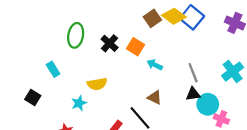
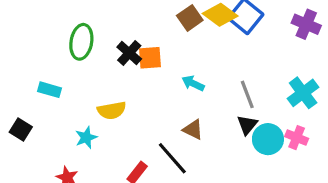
orange square: (135, 47) -> (150, 58), moved, turned -36
cyan rectangle: (53, 69) -> (49, 90), turned -42
black triangle: (193, 94) -> (247, 125), turned -42
pink cross: (221, 119) -> (297, 138), moved

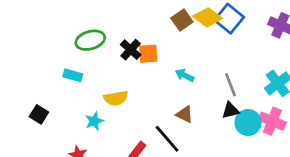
green ellipse: (81, 42) -> (90, 40), turned 64
cyan rectangle: (49, 90) -> (73, 75), moved
black triangle: (247, 125) -> (231, 110), turned 36
pink cross: (297, 138) -> (272, 121), size x1.4

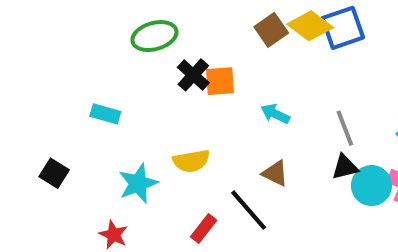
blue square: (229, 19) -> (343, 28), turned 32
green ellipse: (90, 40) -> (154, 36), moved
yellow semicircle: (116, 98) -> (191, 161), moved
cyan star: (94, 121) -> (138, 183), size x1.4

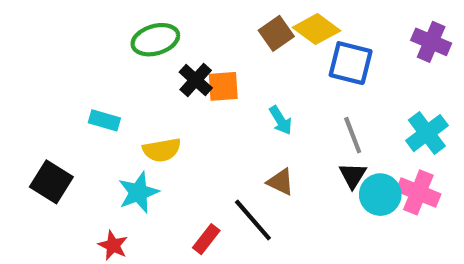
blue square: (343, 28) -> (351, 63), moved, turned 33
cyan arrow: (275, 114) -> (281, 120), turned -148
yellow semicircle: (191, 161) -> (162, 150), moved
black triangle: (345, 167) -> (353, 175), turned -44
black square: (54, 173) -> (51, 182), size x1.4

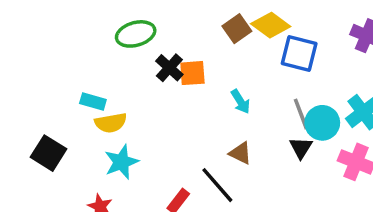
yellow semicircle: (162, 150) -> (111, 123), moved
cyan circle: (380, 195) -> (322, 123), moved

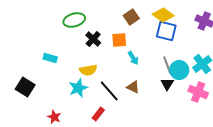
yellow diamond: (271, 25) -> (163, 15), moved
orange square: (192, 73) -> (119, 40), moved
yellow semicircle: (111, 123) -> (88, 70), moved
cyan star: (121, 162) -> (78, 88), moved
black line: (217, 185) -> (109, 91), moved

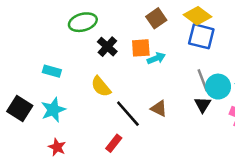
cyan arrow: (133, 58) -> (156, 58), moved, turned -80
yellow semicircle: (88, 70) -> (101, 87), turned 60
cyan star: (78, 88) -> (53, 110), moved

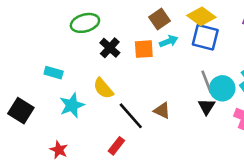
cyan arrow: (156, 58) -> (169, 41), moved
cyan star: (53, 110) -> (72, 105), moved

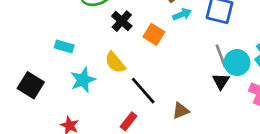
orange square: (144, 49) -> (154, 34), moved, turned 36
brown triangle: (162, 111) -> (181, 111), moved, turned -48

